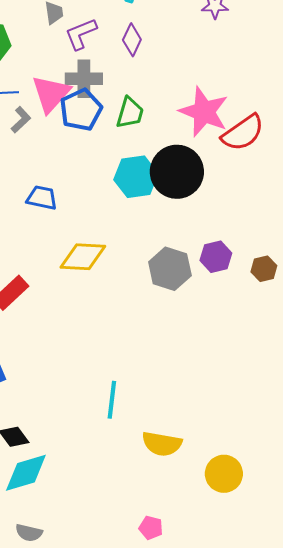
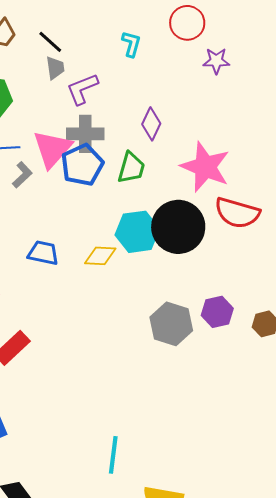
purple diamond: (132, 40) -> (151, 124), moved
red semicircle: (243, 133) -> (237, 213), moved, turned 51
yellow diamond: (83, 257) -> (100, 256), moved, size x0.7

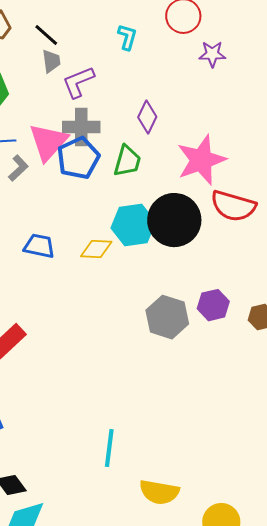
pink star: (205, 167) -> (201, 160), turned 30

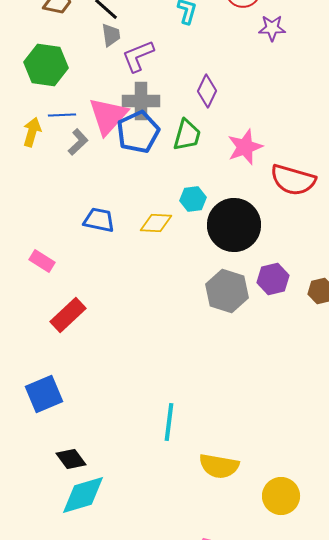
pink star: (201, 160) -> (245, 147), moved, size x0.7
black circle: (174, 220) -> (234, 225), moved
cyan hexagon: (133, 225) -> (193, 199), size x0.6

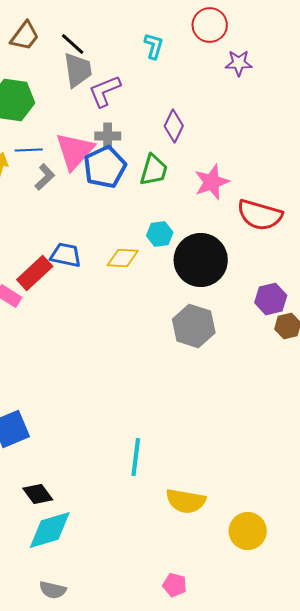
gray trapezoid: (111, 35) -> (78, 70), size x1.5
gray cross: (141, 101) -> (108, 136), size x0.7
purple hexagon: (273, 279) -> (271, 299), moved
red rectangle: (68, 315) -> (35, 273), moved

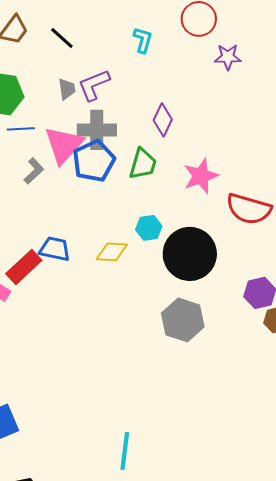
gray trapezoid: (78, 70) -> (67, 89), moved, size x0.6
gray cross: (108, 136) -> (97, 130), size x1.5
blue line: (29, 150) -> (21, 129), moved

